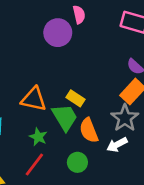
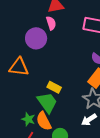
orange triangle: (34, 99) -> (19, 67), moved
orange semicircle: (89, 130) -> (44, 121), moved

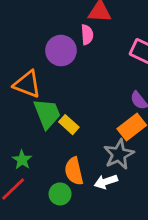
green trapezoid: (47, 102) -> (47, 114), moved
orange semicircle: (44, 121) -> (74, 171), moved

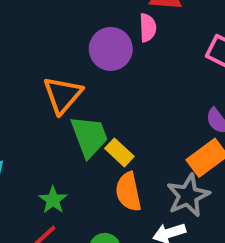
orange triangle: (27, 84) -> (63, 95), turned 48
orange semicircle: (74, 171) -> (128, 192), moved

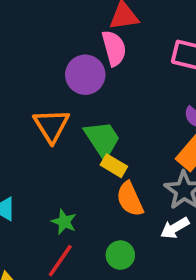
pink semicircle: (148, 28) -> (114, 48), size x1.4
green trapezoid: (89, 136) -> (102, 139), moved

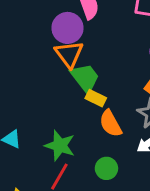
orange triangle: (51, 126) -> (69, 54), moved
green star: (64, 222) -> (60, 146), size x1.5

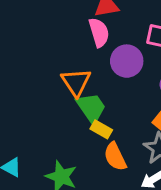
purple circle: (67, 28) -> (127, 61), moved

